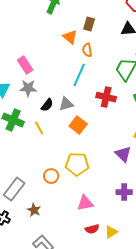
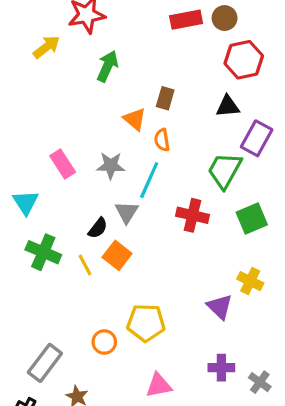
gray star: (28, 88) -> (111, 166), moved
gray triangle: (66, 104) -> (127, 212), moved, turned -42
orange square: (78, 125) -> (117, 255), moved

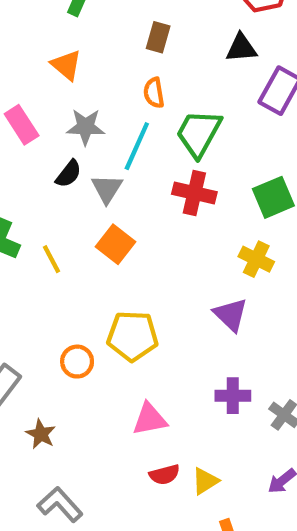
orange triangle: (135, 119) -> (66, 65), moved
green trapezoid: (225, 170) -> (199, 133), moved
black semicircle: (98, 228) -> (69, 174), moved
orange square: (117, 255) -> (115, 244), moved
yellow cross: (250, 281) -> (256, 259), moved

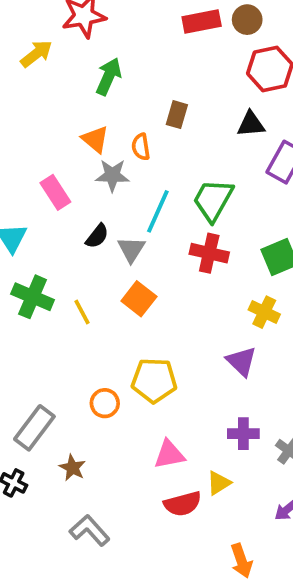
orange semicircle: (154, 93) -> (141, 147), moved
gray star: (86, 127) -> (112, 175), moved
red semicircle: (165, 475) -> (183, 504), size x1.4
yellow triangle: (205, 481) -> (219, 483), moved

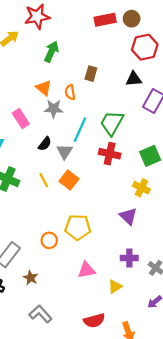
yellow line: (82, 312) -> (44, 180), moved
red semicircle: (183, 504) -> (94, 321), moved

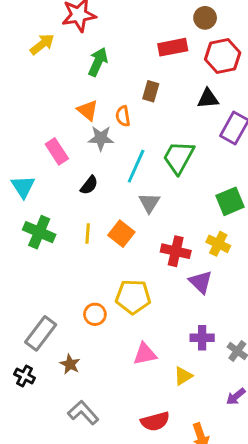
red rectangle: (105, 20) -> (173, 47), moved
gray triangle: (65, 151) -> (149, 203), moved
red cross: (110, 154) -> (176, 251), moved
yellow line: (44, 180) -> (88, 234), turned 32

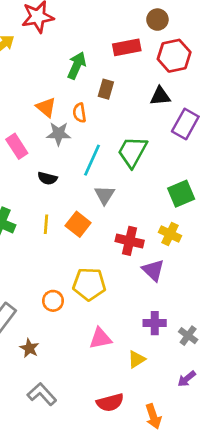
green arrow: (98, 62) -> (77, 65), moved
black semicircle: (89, 185) -> (47, 178), turned 66

